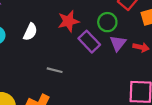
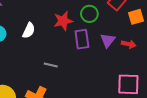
green circle: (107, 22) -> (89, 14), moved
purple rectangle: (89, 42) -> (82, 39), turned 36

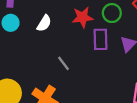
gray line: (51, 65) -> (64, 63), turned 32

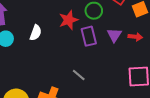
gray line: (64, 63) -> (79, 75), moved

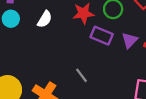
purple rectangle: (89, 36) -> (102, 36), turned -66

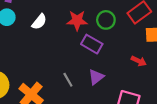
purple triangle: (130, 40) -> (96, 77), moved

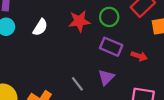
purple rectangle: (92, 44) -> (111, 47), moved
red arrow: (139, 61) -> (139, 56), moved

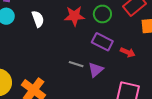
white semicircle: (40, 27) -> (38, 19), turned -56
gray line: (77, 84) -> (76, 64), moved, turned -40

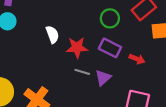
red star: (74, 16) -> (77, 47), moved
white semicircle: (38, 19) -> (52, 34), moved

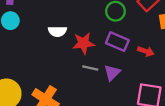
white semicircle: (52, 34) -> (57, 31), turned 114

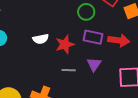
red arrow: (146, 51) -> (119, 40), size x1.5
gray line: (90, 68) -> (69, 70), moved

